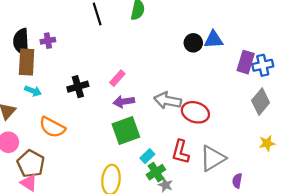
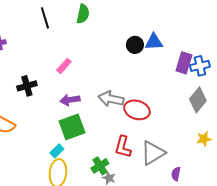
pink rectangle: (117, 78) -> (64, 66), moved
cyan rectangle: (147, 156) -> (57, 151), moved

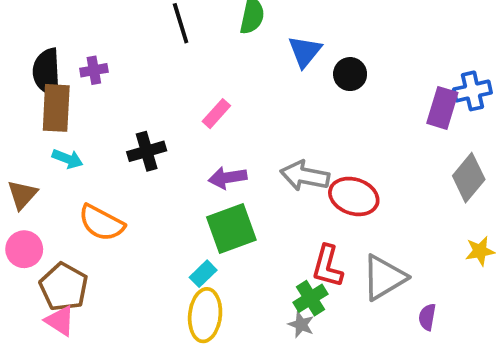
blue triangle: (154, 42) -> (305, 51), moved, turned -48
blue cross: (200, 66) -> (472, 91), moved
green cross: (100, 166) -> (310, 298), moved

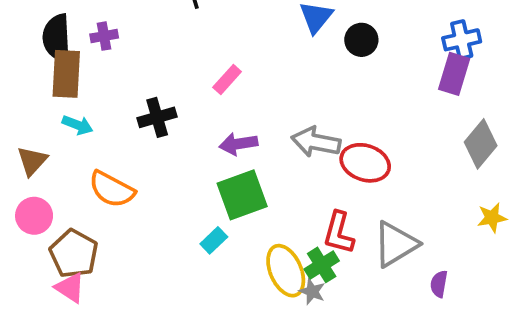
blue cross: (472, 91) -> (462, 40), moved
yellow ellipse: (205, 315) -> (286, 271), moved, turned -30

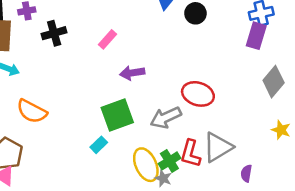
black cross: (157, 117) -> (54, 33), moved
gray arrow: (316, 142) -> (166, 118), moved, turned -36
purple arrow: (238, 144) -> (132, 73), moved
yellow star: (492, 218) -> (281, 130), turned 30
red L-shape: (339, 233) -> (191, 153), moved

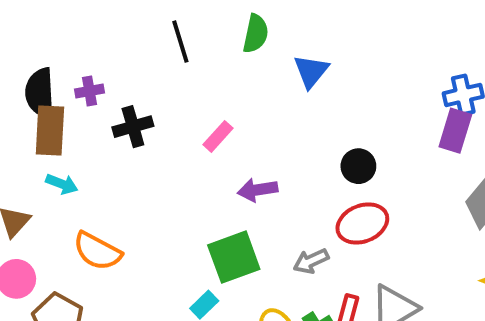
black circle: (195, 13) -> (358, 166), moved
red ellipse: (198, 94) -> (362, 223), turned -40
gray arrow: (166, 118) -> (311, 261), size x0.7

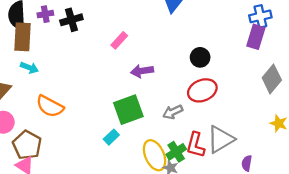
black cross: (133, 127) -> (71, 20), moved

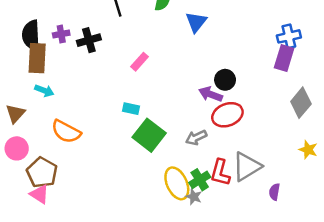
purple arrow: (142, 71) -> (211, 94), moved, turned 30
green square: (128, 110) -> (149, 135), turned -32
cyan rectangle: (111, 137) -> (131, 109), moved, turned 56

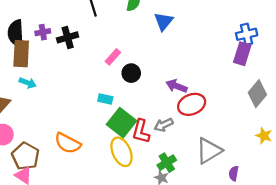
black circle: (225, 80) -> (131, 73), moved
orange semicircle: (66, 132) -> (68, 143), moved
red L-shape: (220, 173) -> (141, 131), moved
yellow ellipse: (177, 183) -> (121, 152), moved

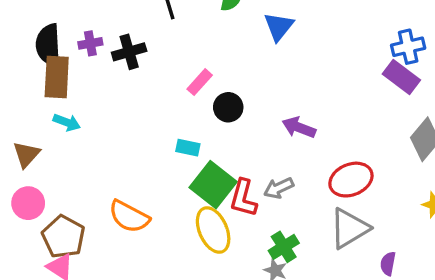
purple rectangle: (242, 54) -> (401, 77), turned -70
red ellipse: (192, 104) -> (351, 180), moved

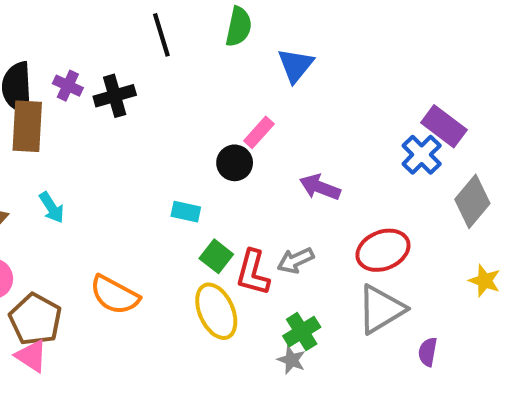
purple cross: (90, 43) -> (68, 86), turned 35
blue cross: (408, 47) -> (422, 155), moved, turned -32
pink rectangle: (200, 82) -> (259, 132), moved
cyan arrow: (67, 122) -> (52, 208), moved, turned 36
green square: (213, 185) -> (216, 256), size x0.6

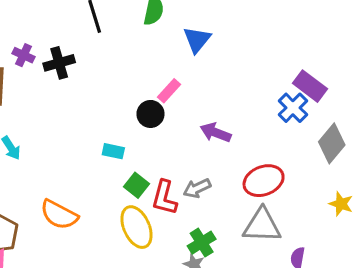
gray triangle: (381, 309) -> (262, 226), turned 33

